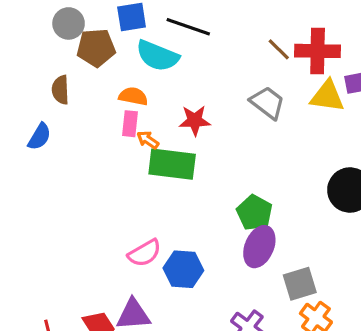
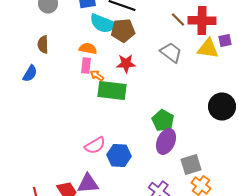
brown pentagon: (96, 48) -> (123, 30), moved

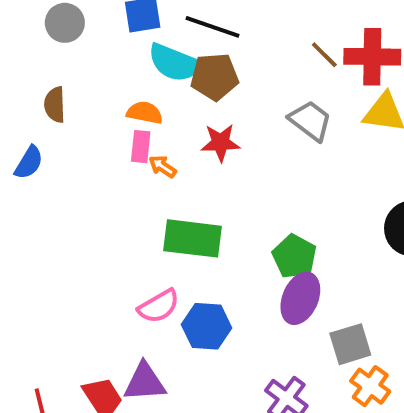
green rectangle: (112, 90) -> (193, 238), moved

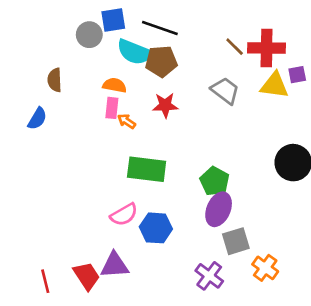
gray circle: (65, 23) -> (89, 35), moved
gray square: (350, 344) -> (236, 241), moved

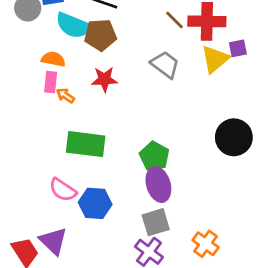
yellow triangle: (275, 85) -> (215, 59), turned -48
purple ellipse: (219, 209) -> (158, 184), turned -40
pink semicircle: (124, 215) -> (63, 190), turned 64
gray square: (236, 241) -> (156, 222), moved
purple triangle: (115, 265) -> (53, 241), turned 48

